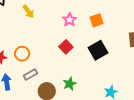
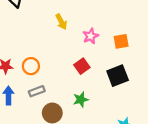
yellow arrow: (28, 12) -> (61, 22), moved
green star: (70, 84) -> (81, 100), moved

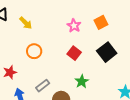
yellow arrow: (61, 22) -> (26, 23), moved
orange circle: (31, 66) -> (34, 51), moved

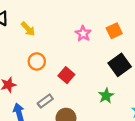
red square: (74, 53) -> (66, 75), moved
green star: (82, 81) -> (106, 96), moved

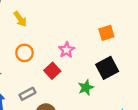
pink star: (83, 34) -> (67, 50), moved
green star: (106, 96) -> (86, 88), moved

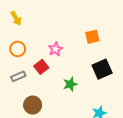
black square: (107, 68) -> (102, 69), moved
gray rectangle: (27, 94) -> (18, 76), moved

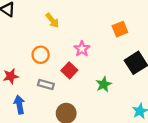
yellow arrow: (16, 18) -> (52, 20), moved
gray rectangle: (18, 76) -> (46, 84), turned 48

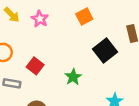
pink star: (82, 49) -> (40, 19), moved

